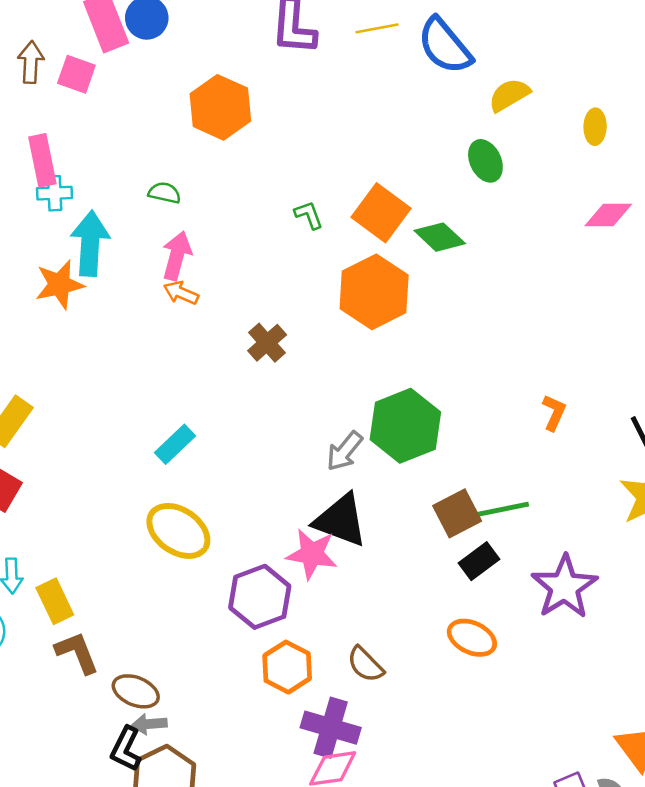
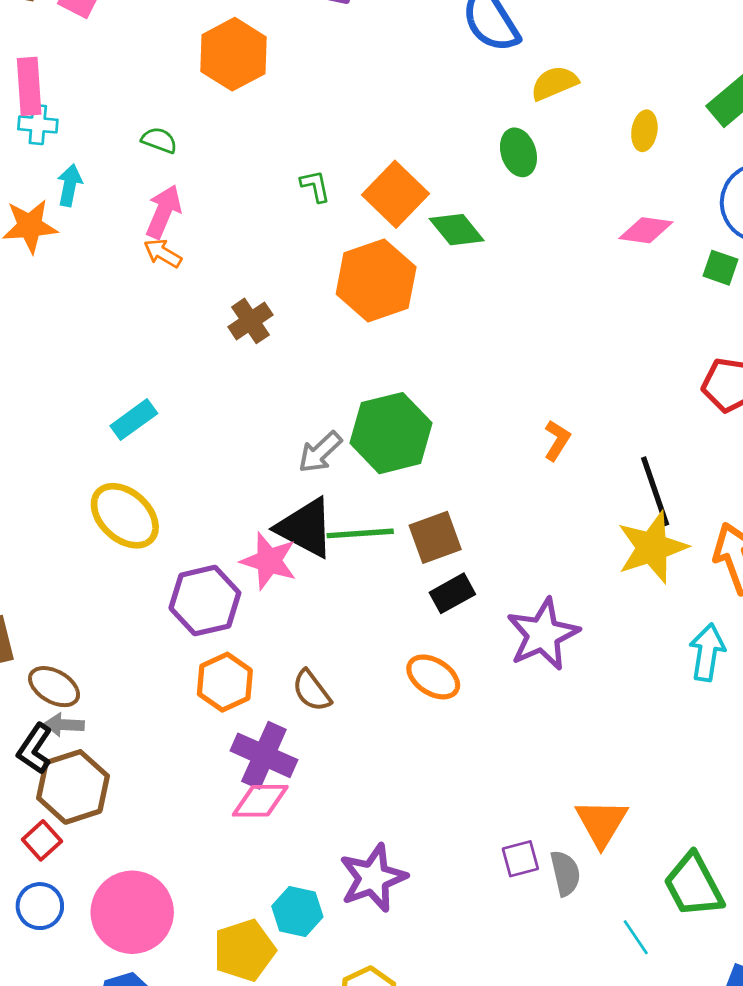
cyan arrow: (90, 243) -> (70, 185), size x0.6
green line: (499, 510) -> (360, 533), moved

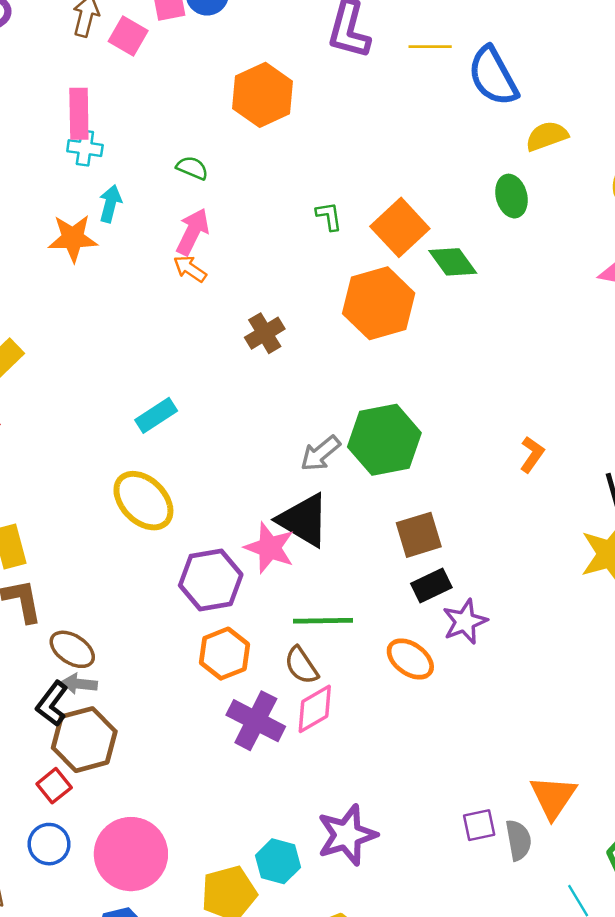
green line: (360, 533) -> (323, 621), moved
purple star: (543, 634) -> (465, 622), moved, size x0.7
pink diamond: (260, 801) -> (315, 709), moved, turned -33

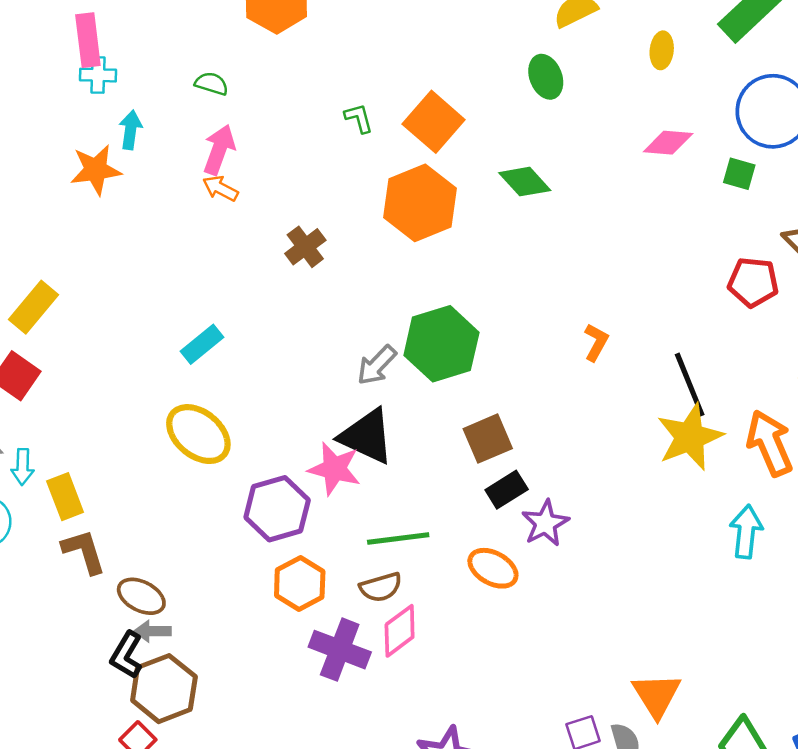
green diamond: (453, 262) -> (525, 182), moved
brown semicircle: (301, 665) -> (381, 587), turned -66

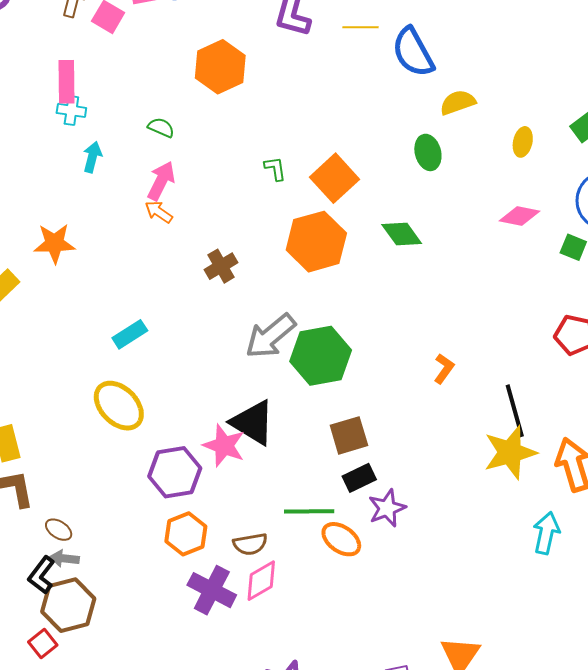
orange star: (96, 170) -> (54, 243), moved
gray arrow: (377, 365) -> (271, 336), moved, size x1.5
green line: (398, 538) -> (309, 511), moved
brown ellipse: (141, 596) -> (59, 530), size x0.7

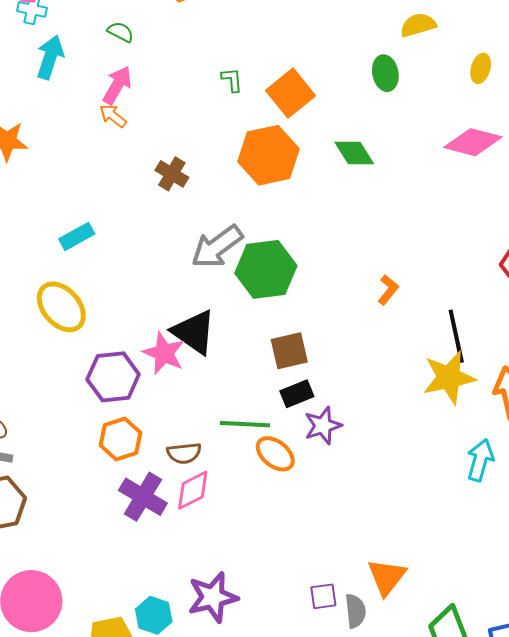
cyan arrow: (92, 157) -> (50, 57), size x1.4
pink diamond: (519, 216) -> (473, 142), size x1.4
brown cross: (221, 266) -> (172, 174), turned -32

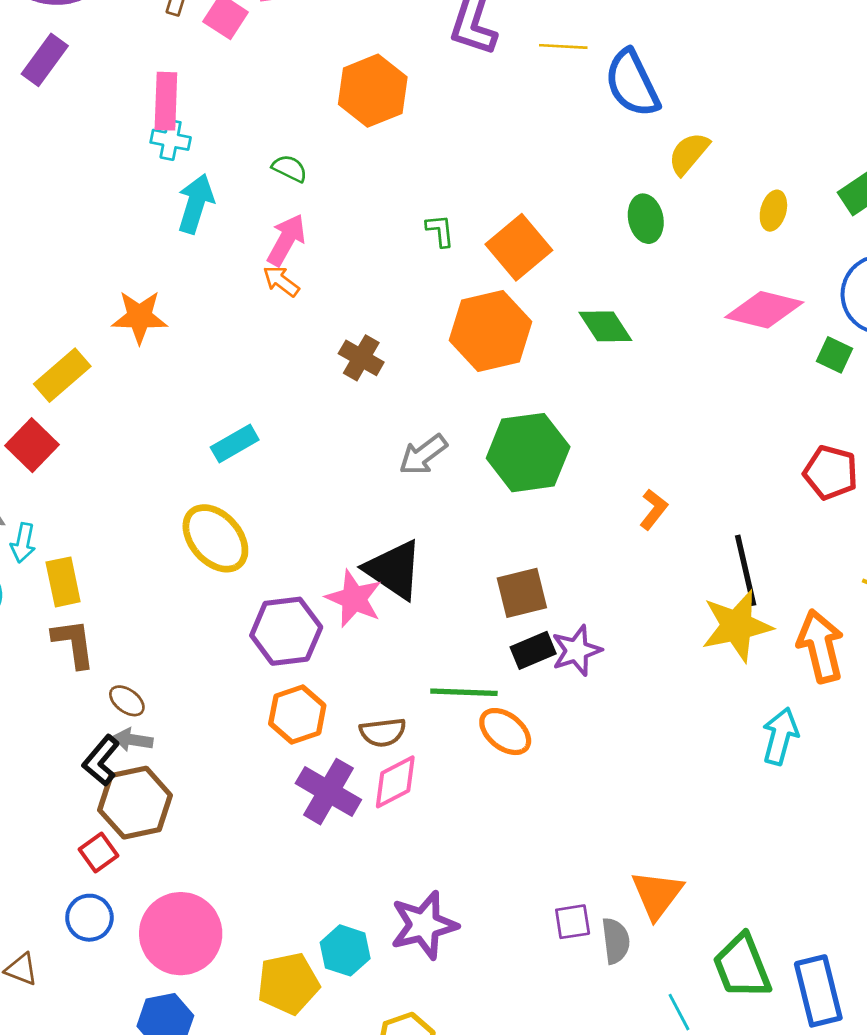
yellow semicircle: (418, 25) -> (689, 154), turned -33
gray arrow: (217, 247) -> (423, 455), size x0.7
green hexagon: (266, 269) -> (528, 453), moved
purple star: (323, 426) -> (577, 651), moved

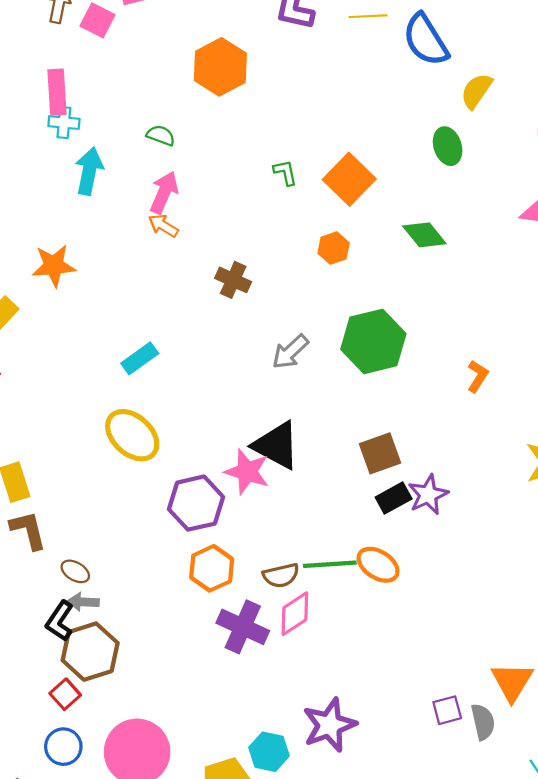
orange hexagon: (491, 331) -> (334, 248), size x0.5
green line: (464, 692) -> (330, 564), moved

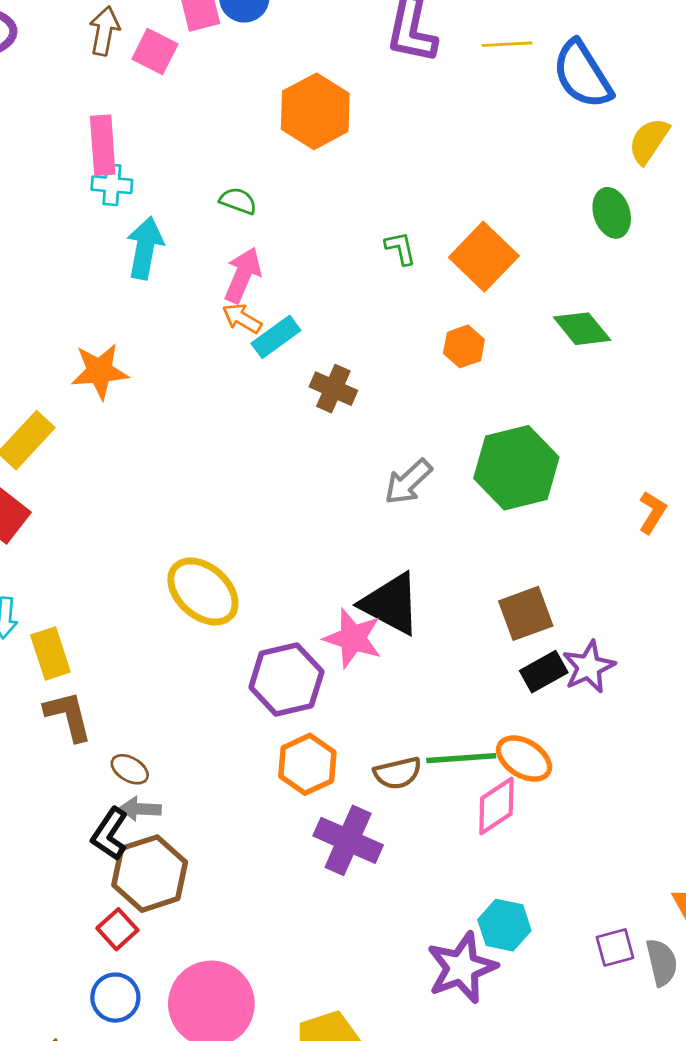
cyan rectangle: (140, 358) -> (276, 337), moved
pink diamond: (295, 614) -> (496, 806), moved
cyan hexagon: (269, 752) -> (504, 925), moved

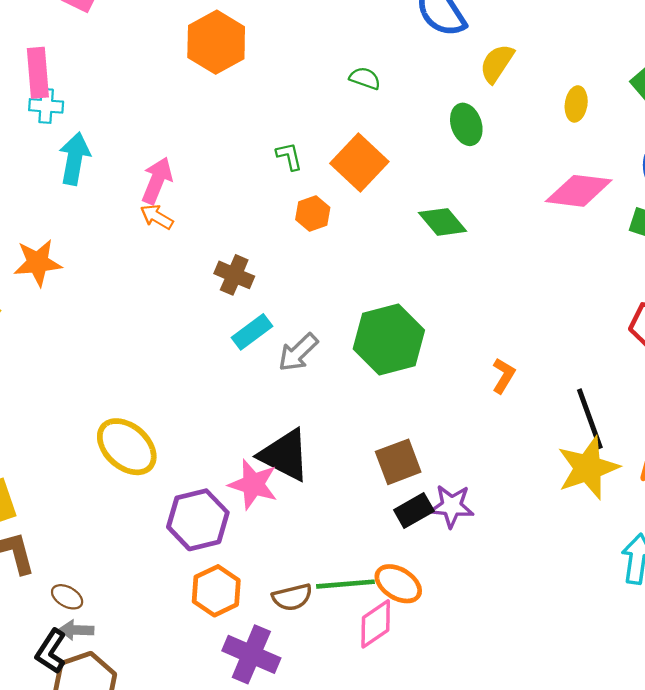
green semicircle: (238, 201) -> (365, 78), moved
cyan rectangle: (276, 337) -> (252, 332), moved
orange hexagon: (464, 346) -> (313, 213), moved
purple star: (589, 667) -> (452, 506), turned 30

